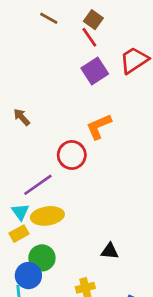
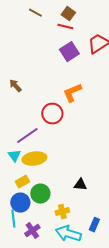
red line: (89, 37) -> (65, 27), turned -42
yellow rectangle: (19, 234) -> (22, 182), moved
green circle: (42, 258) -> (40, 194), moved

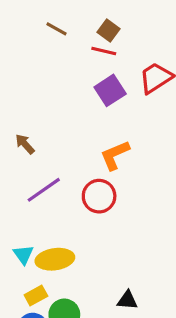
red circle: (52, 114) -> (99, 196), moved
purple line: (27, 136) -> (44, 190), moved

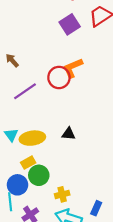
red circle: (99, 196) -> (59, 77), moved
yellow rectangle: (36, 295) -> (28, 163), moved
black triangle: (127, 300) -> (69, 134), moved

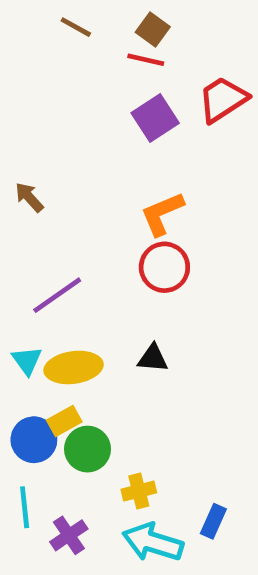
red circle: (59, 77) -> (164, 267), moved
purple line: (25, 91) -> (57, 295), moved
blue circle: (18, 185) -> (34, 440), moved

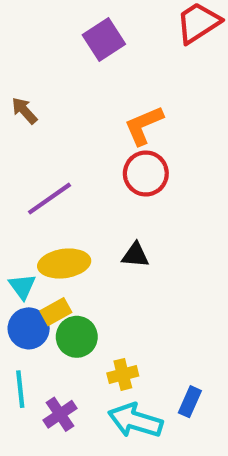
purple square: (155, 118) -> (104, 39), moved
cyan triangle: (27, 360) -> (22, 287), moved

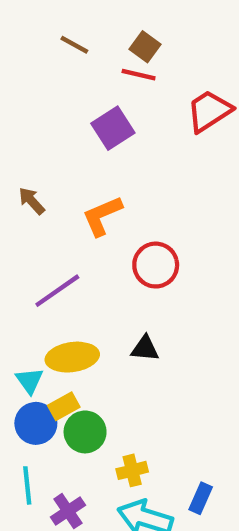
orange L-shape: (144, 125) -> (102, 216), moved

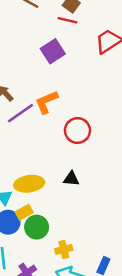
purple line: (57, 291) -> (20, 113), moved

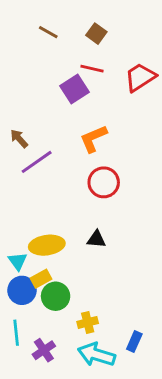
red line: (68, 20) -> (92, 69), moved
orange L-shape: (46, 102) -> (93, 139), moved

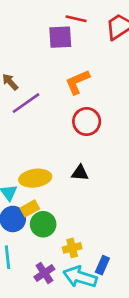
purple square: (75, 89) -> (60, 37), turned 30
blue rectangle: (134, 341) -> (102, 265), moved
purple cross: (44, 350) -> (44, 273), moved

